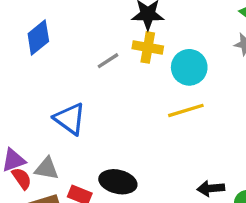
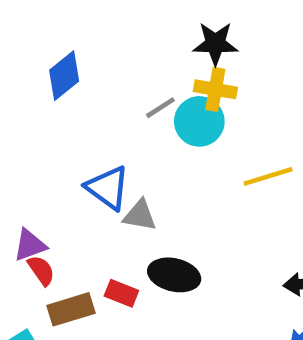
cyan circle: (189, 67) -> (199, 121), moved
gray triangle: (47, 168) -> (140, 215), moved

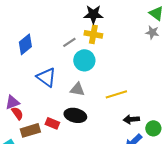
blue diamond: (64, 76) -> (25, 44), moved
cyan circle: (199, 121) -> (84, 60), moved
yellow line: (268, 176) -> (116, 94), moved
gray triangle: (140, 215) -> (77, 89), moved

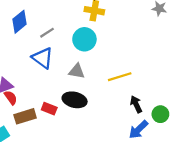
gray line: (69, 42) -> (47, 33), moved
black arrow: (131, 119) -> (136, 104), turned 70

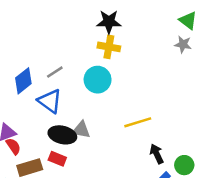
blue diamond: (20, 22) -> (23, 81), moved
gray triangle: (77, 71) -> (81, 130), moved
black ellipse: (75, 100) -> (62, 135), moved

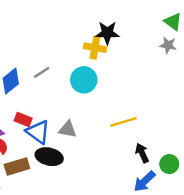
black star: (109, 22) -> (107, 33), moved
blue triangle: (50, 101) -> (38, 132), moved
black ellipse: (62, 135) -> (49, 157), moved
red rectangle: (57, 159) -> (23, 119), moved

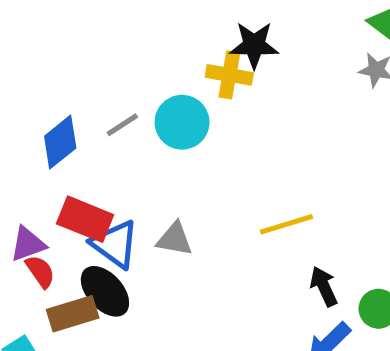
cyan circle: (84, 80) -> (182, 122), moved
red rectangle: (23, 119) -> (85, 219), size x1.5
black ellipse: (49, 157) -> (105, 291), moved, turned 35

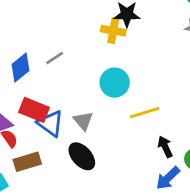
cyan circle: (182, 122) -> (115, 83), moved
gray triangle: (175, 239) -> (83, 121), turned 40
black ellipse: (105, 291) -> (82, 156), moved

